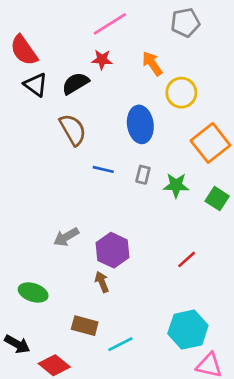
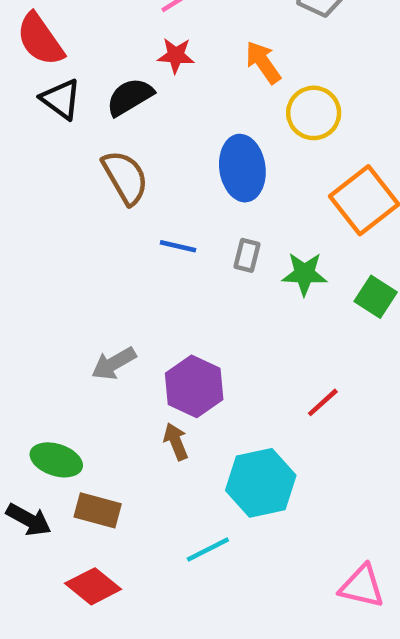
brown rectangle: (85, 326) -> (98, 510), moved
cyan hexagon: (188, 330) -> (261, 483), moved
black arrow: (17, 344) -> (29, 520), moved

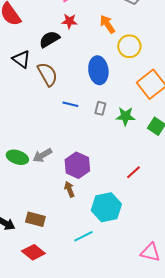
black triangle: (61, 99) -> (21, 59), moved
green ellipse: (56, 460) -> (17, 157), moved

